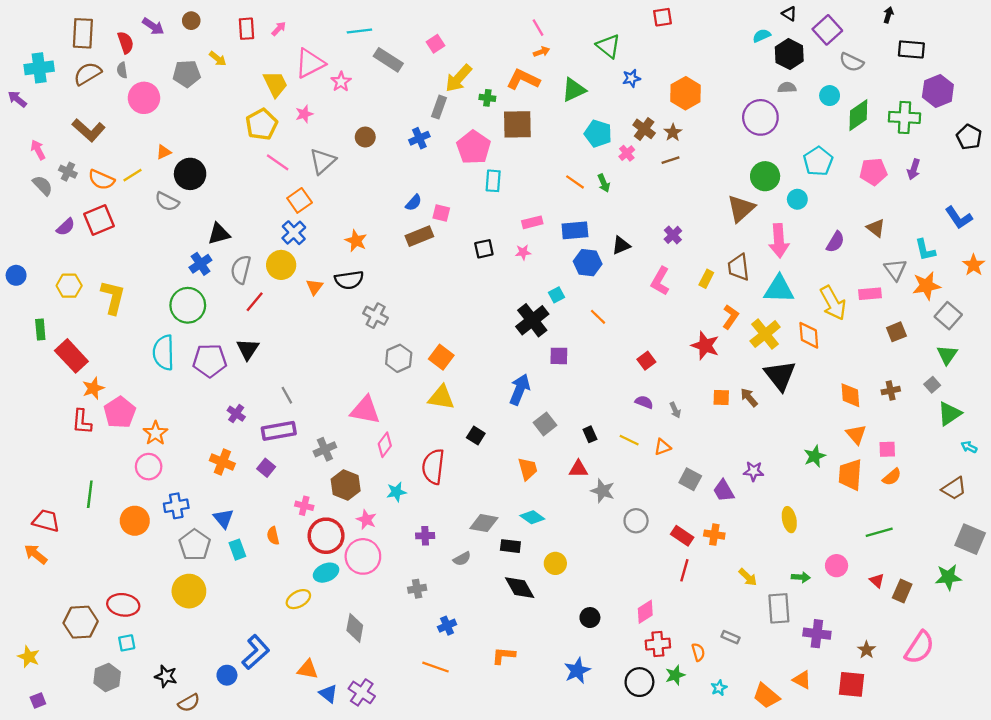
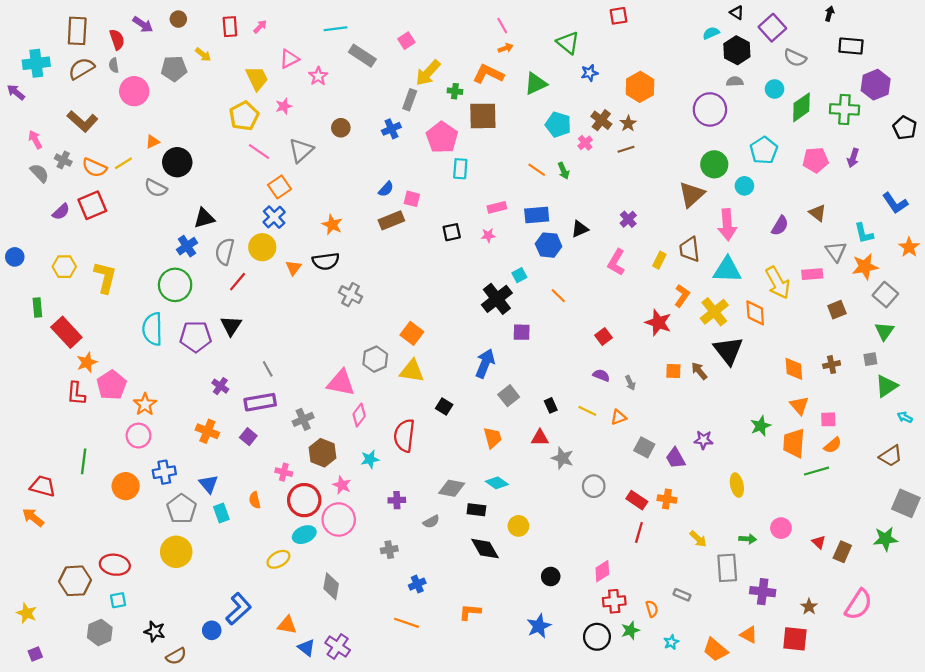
pink triangle: (310, 63) -> (289, 59), size x0.7
gray hexagon: (399, 358) -> (375, 359), moved
gray square: (932, 385) -> (870, 359), turned 32
green line: (879, 532) -> (817, 471), moved

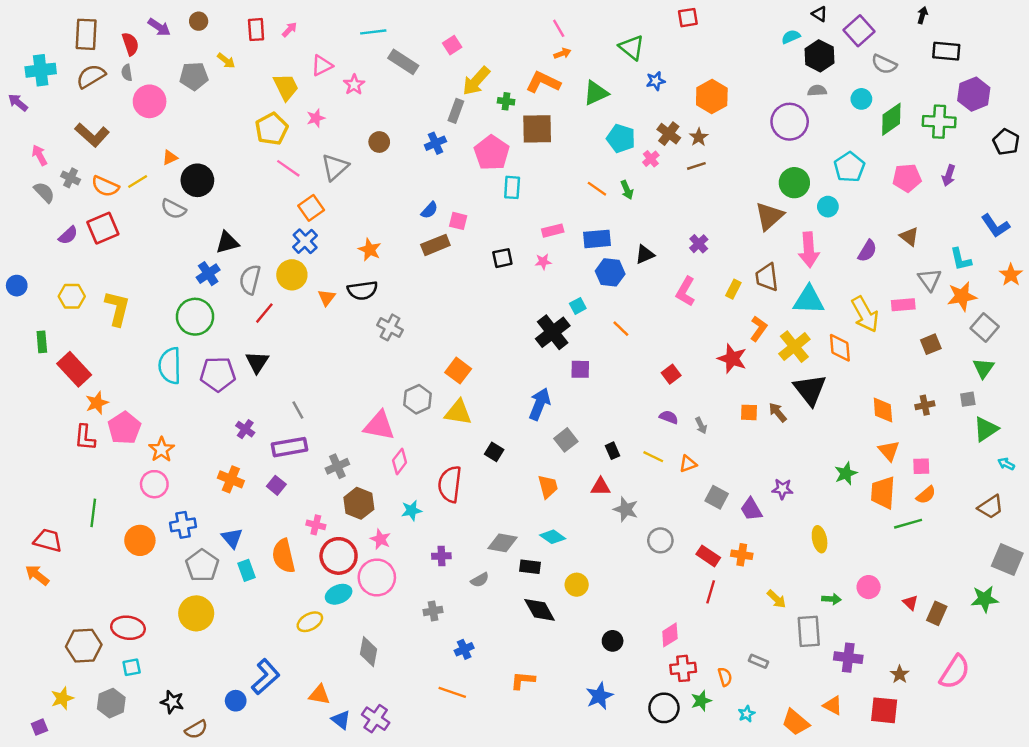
orange semicircle: (255, 500) -> (284, 556), size x1.8
yellow star: (27, 613) -> (62, 698), moved, turned 30

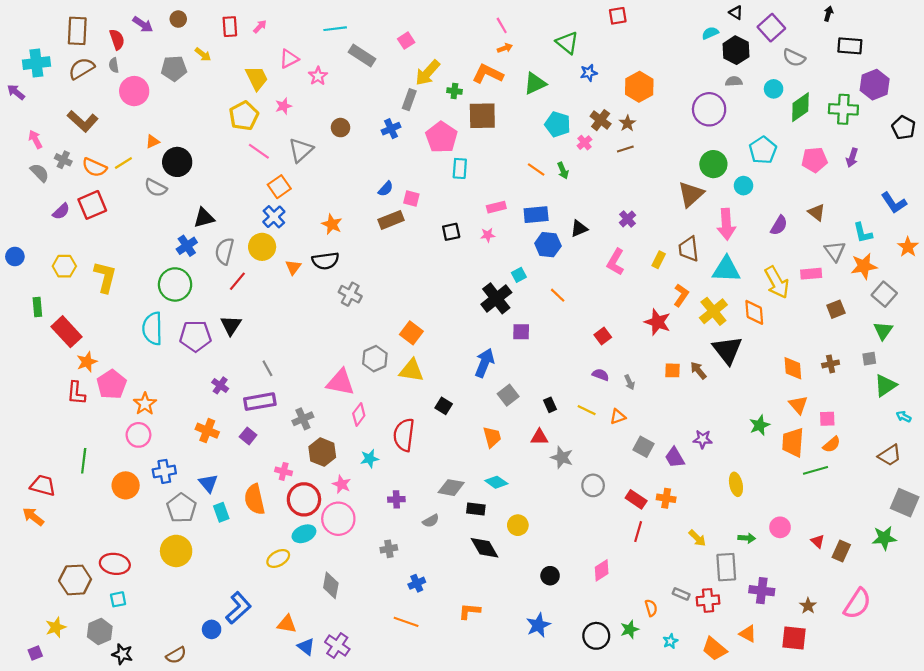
red cross: (683, 668) -> (708, 600), moved
black star: (172, 702) -> (122, 654), moved

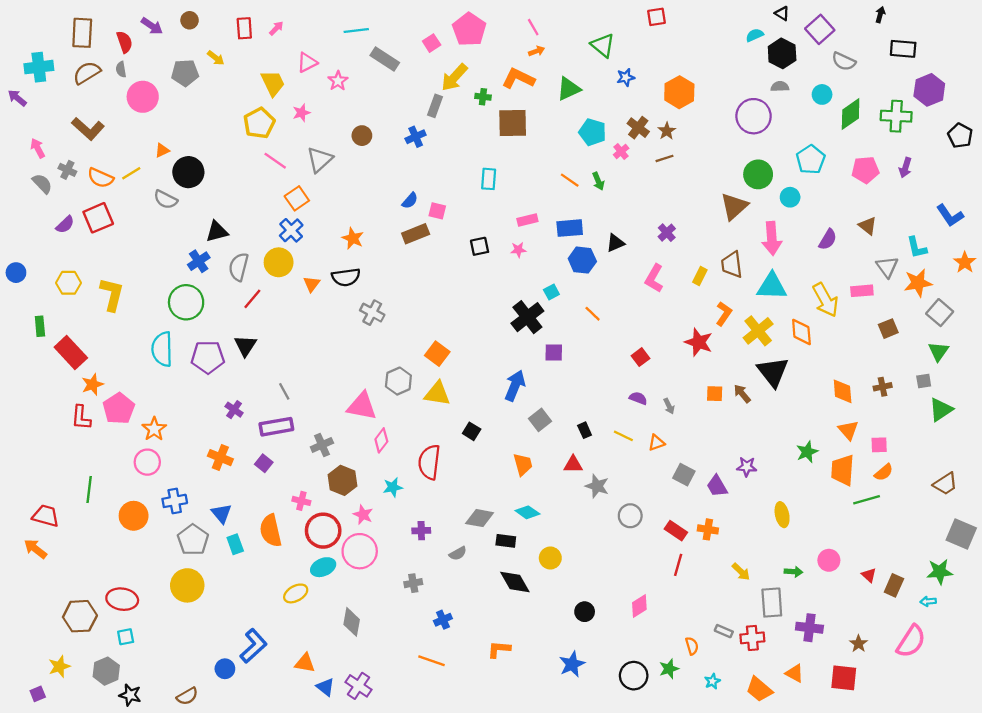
pink pentagon: (442, 137) -> (469, 29), moved
cyan arrow: (904, 417) -> (928, 601), moved, turned -32

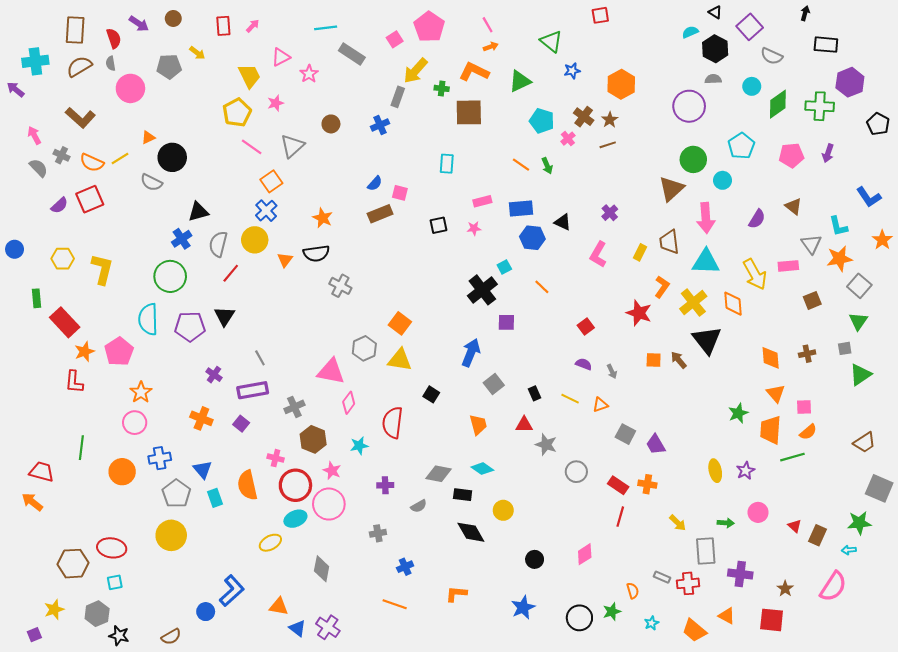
black triangle: (615, 243) -> (563, 222), turned 48
pink pentagon: (119, 408) -> (119, 352), moved
purple star: (747, 467) -> (745, 471), moved, turned -30

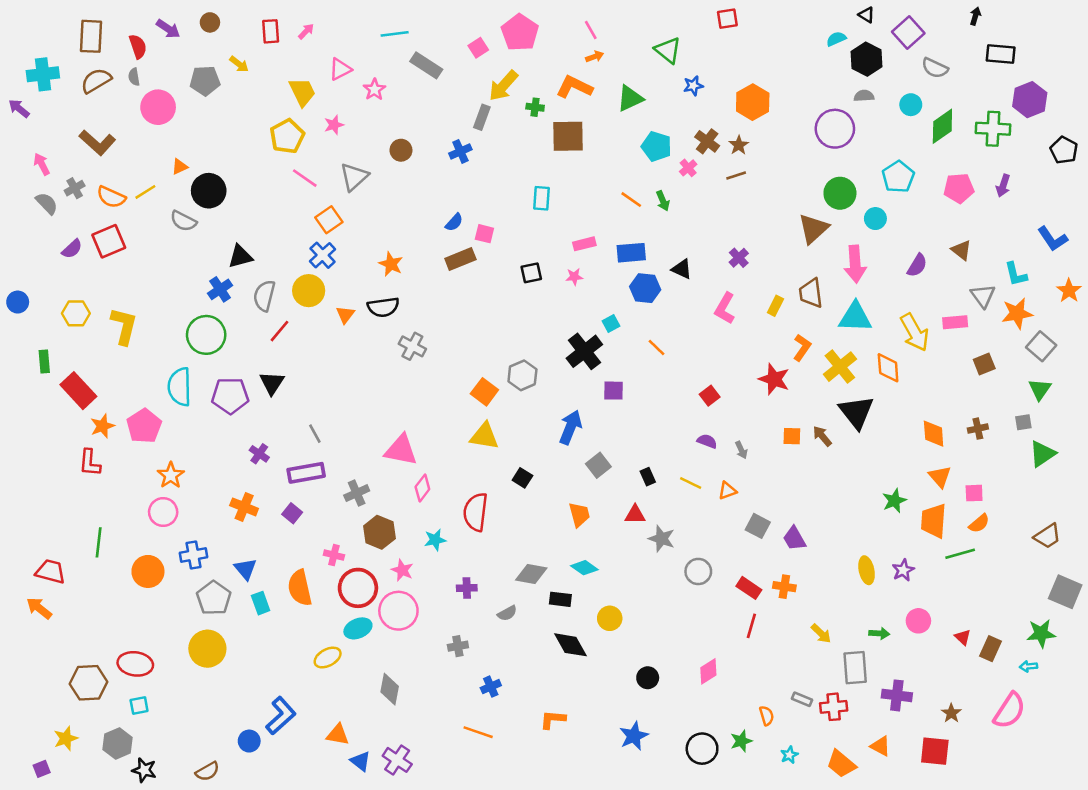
gray cross: (62, 155) -> (75, 188), turned 35
gray hexagon: (364, 348) -> (522, 375), moved

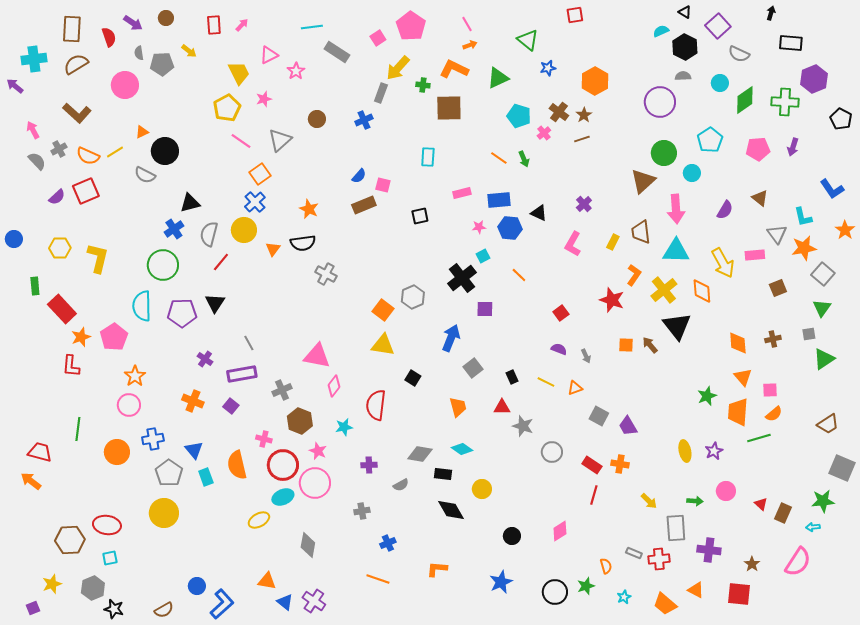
gray semicircle: (134, 77) -> (139, 53), moved
pink star: (574, 277) -> (479, 227), moved
blue L-shape: (281, 716) -> (222, 604), moved

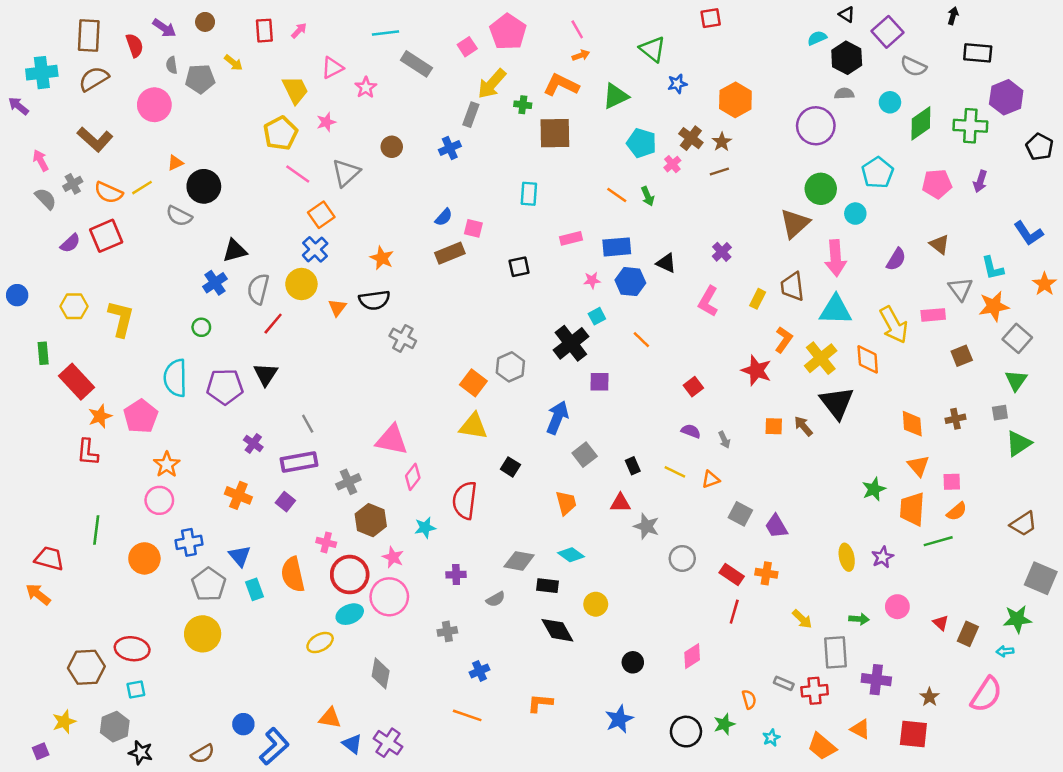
green circle: (163, 265) -> (201, 327), size x0.5

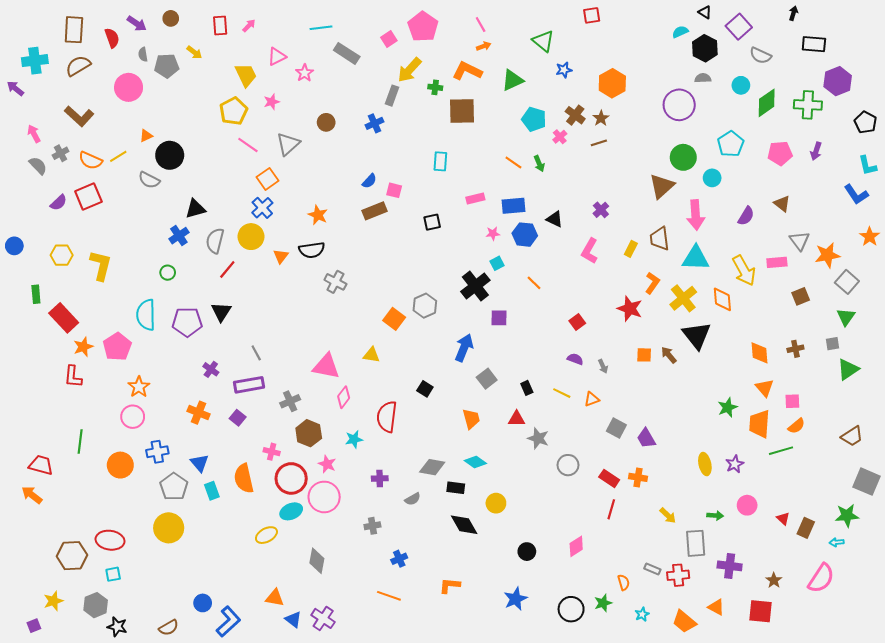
cyan L-shape: (993, 268) -> (867, 166), moved
yellow triangle: (473, 426) -> (371, 355), moved, size x0.7

